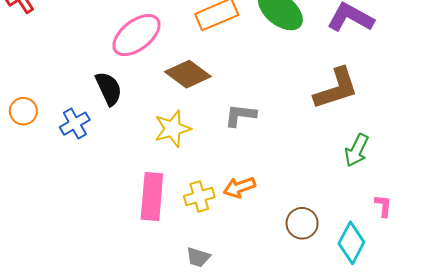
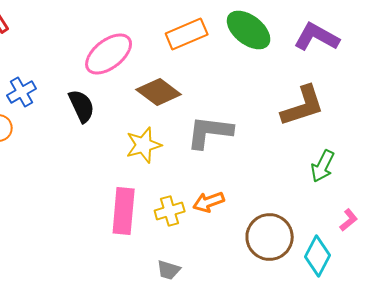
gray L-shape: (240, 115) -> (210, 132), size x1.5
blue cross: (75, 124) -> (22, 92), moved
pink L-shape: (383, 206) -> (349, 220), turned 45
brown circle: (302, 223) -> (270, 237), size x1.5

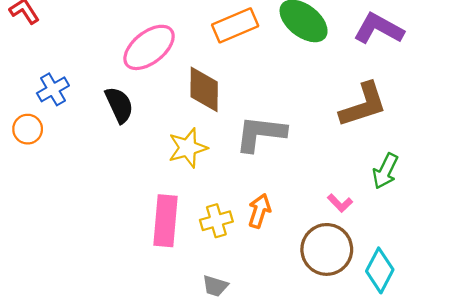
brown diamond: (159, 92) -> (204, 89), turned 54
orange arrow: (209, 202) -> (259, 211), turned 128
pink L-shape: (349, 220) -> (340, 203), moved, turned 85

